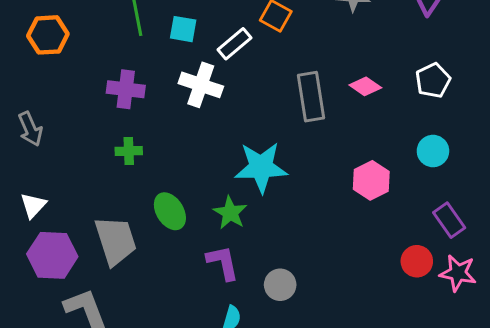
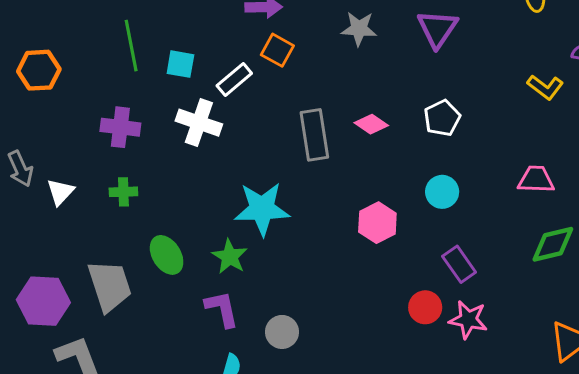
white triangle: (33, 205) -> (60, 192), moved

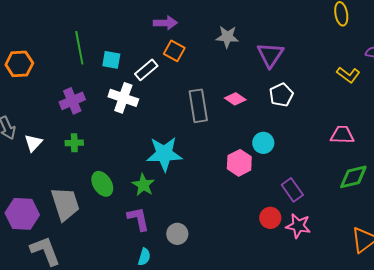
purple triangle: (437, 29) -> (270, 55), moved
purple cross: (120, 127) -> (72, 101), turned -30
cyan circle: (442, 192) -> (263, 143), moved

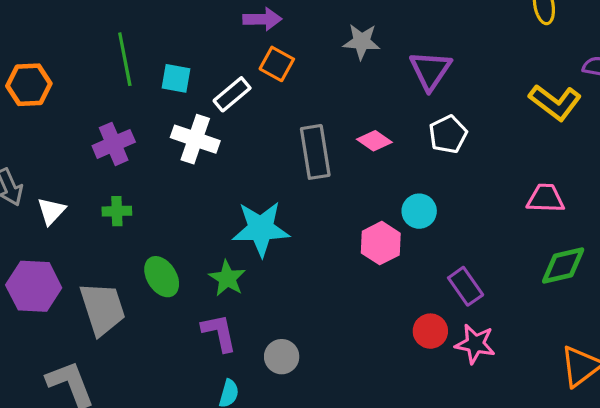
yellow L-shape: (348, 75) -> (555, 102), size x1.4
purple hexagon: (22, 214) -> (34, 286), moved

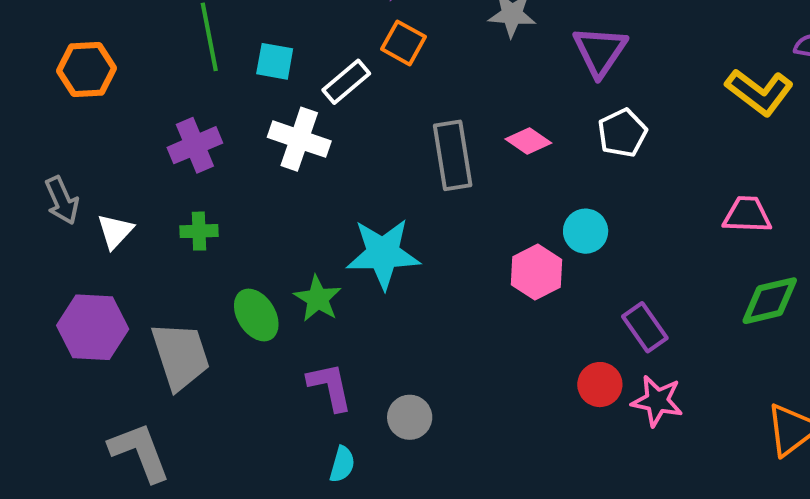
green star: (227, 278) -> (318, 299), moved

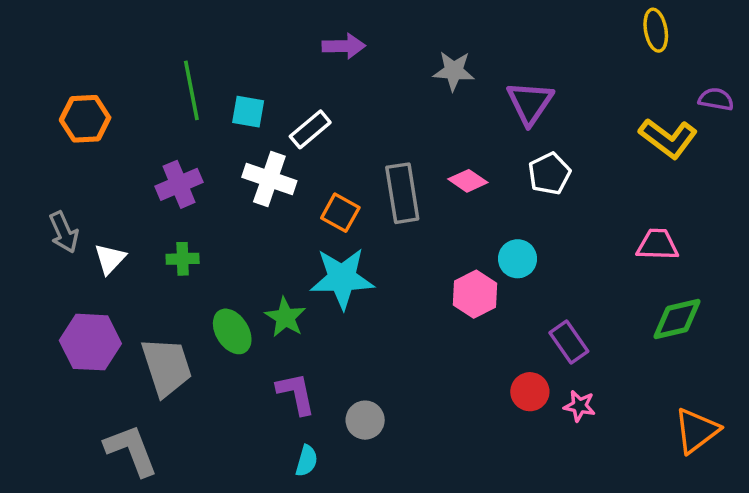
orange square: (404, 43) -> (340, 213), moved
pink star: (657, 401) -> (580, 406), size x0.7

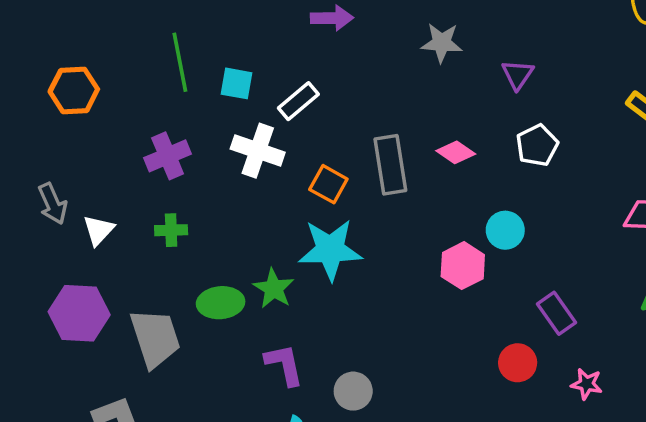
purple triangle: (530, 103) -> (518, 75), size x0.7
green ellipse: (232, 331) -> (221, 303), turned -63
pink star: (580, 406) -> (587, 384), moved

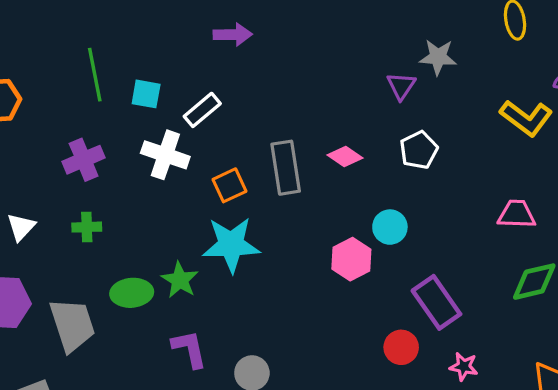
gray star: (442, 43) -> (438, 57), moved
orange square: (328, 184) -> (230, 185), turned 36
purple rectangle: (557, 313) -> (436, 302), size x1.4

